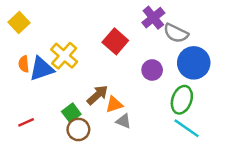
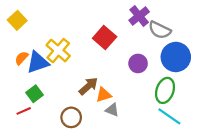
orange semicircle: (24, 64) -> (22, 58), turned 48
green square: (71, 113) -> (34, 94), moved

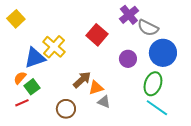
orange semicircle: (22, 58) -> (20, 78), moved

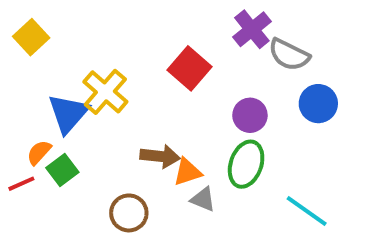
blue circle: (163, 53) -> (318, 104), size x0.7
blue triangle: (35, 58) -> (68, 113), turned -30
brown arrow: (82, 80) -> (160, 156), turned 48
green ellipse: (153, 84) -> (246, 164), moved
red line: (22, 103) -> (21, 184), moved

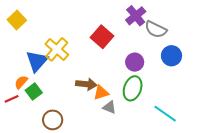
brown circle: (129, 213) -> (53, 120), moved

